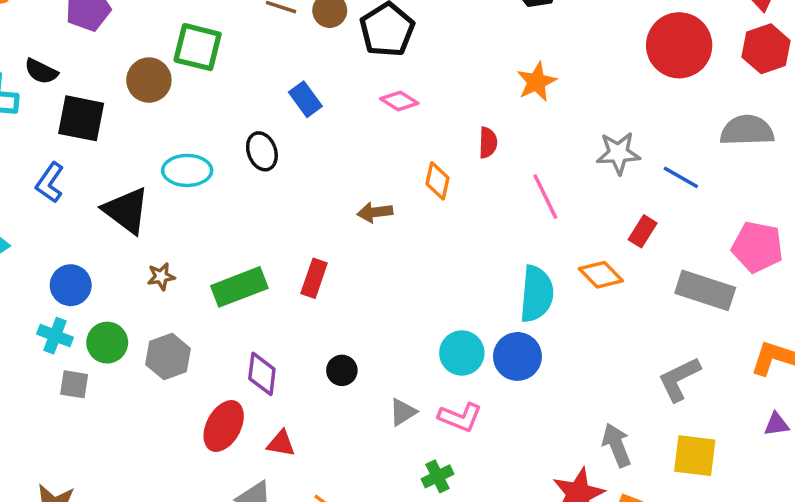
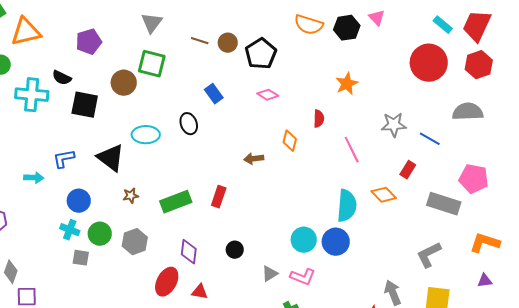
blue L-shape: (50, 183) -> (64, 159), moved, turned 45

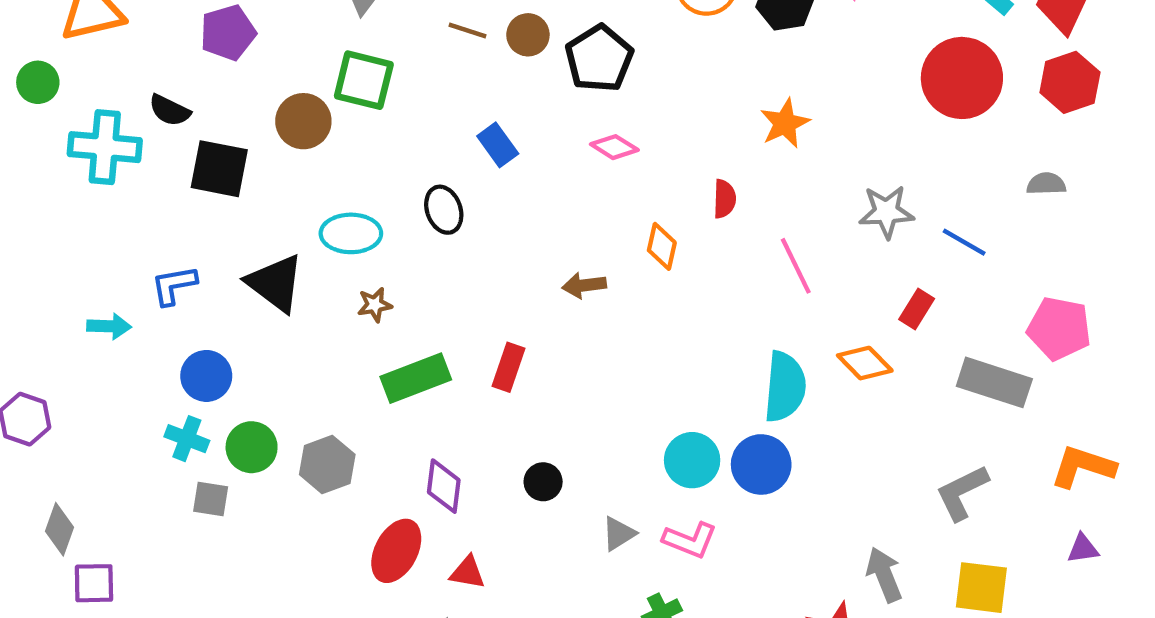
gray semicircle: (468, 112) -> (1046, 184), size x0.6
brown star: (131, 196) -> (375, 305), moved

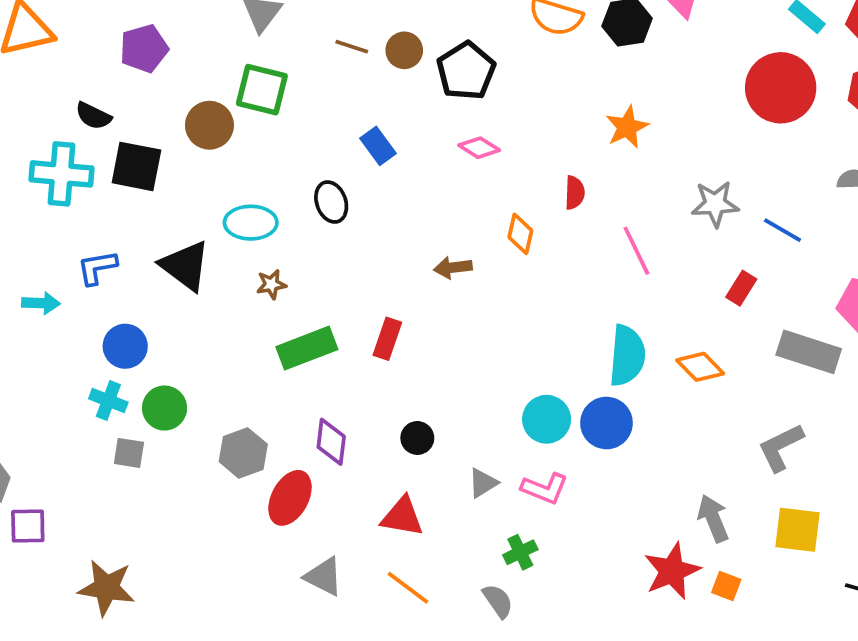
cyan cross: (105, 147) -> (62, 174), moved
orange diamond: (865, 363) -> (700, 367), moved
gray hexagon: (327, 464) -> (243, 453), moved
red triangle: (468, 572) -> (402, 517), moved, size x1.4

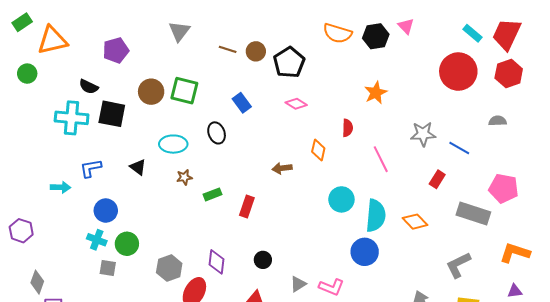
green square: (262, 90) -> (184, 91), moved
black triangle: (185, 266) -> (138, 167), size x0.6
green rectangle: (307, 348) -> (213, 194), moved, size x0.6
cyan circle: (547, 419) -> (341, 199), moved

